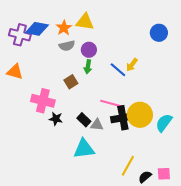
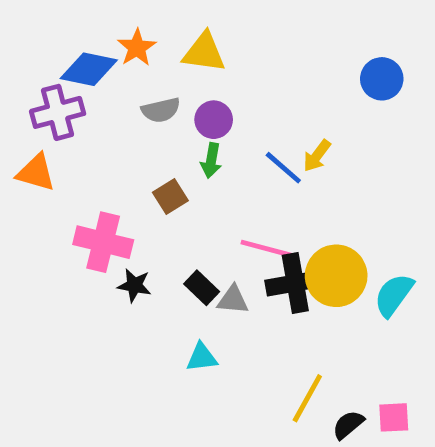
orange star: (64, 28) -> (137, 48), moved
purple cross: (20, 35) -> (58, 112), moved, turned -30
cyan triangle: (84, 149) -> (202, 357), size x0.6

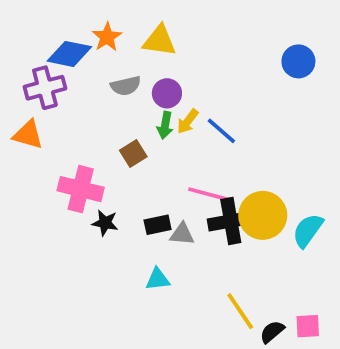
yellow arrow: (317, 156) -> (188, 121), moved
black rectangle: (202, 288) -> (158, 225), turned -56
yellow line: (307, 398) -> (240, 311), turned -63

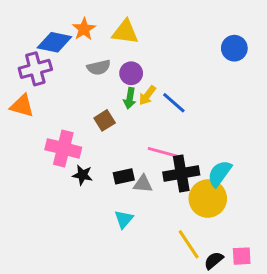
yellow circle: (263, 215) -> (208, 199), moved
cyan semicircle: (308, 230) -> (220, 173), moved
cyan triangle: (158, 279) -> (124, 219), turned -42

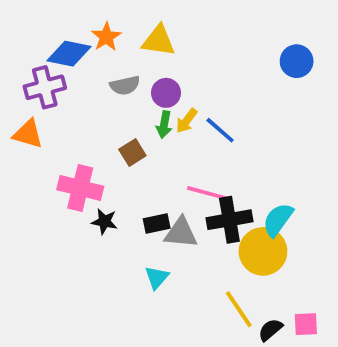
gray triangle: (143, 184) -> (181, 233), size x1.4

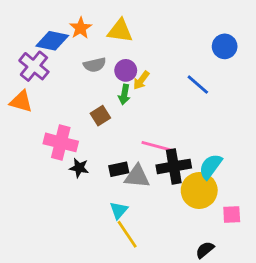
purple cross: (45, 87) -> (34, 66), turned -36
yellow arrow: (187, 121) -> (141, 80), moved
blue line: (220, 130) -> (198, 85), moved
yellow line: (239, 309) -> (127, 234), moved
pink square: (306, 324) -> (232, 215), moved

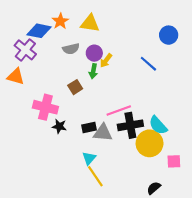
pink line: (158, 147) -> (119, 110), turned -35
cyan semicircle: (210, 166) -> (158, 125), turned -78

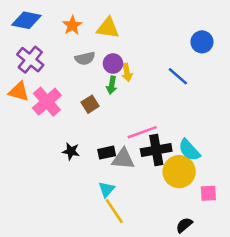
blue diamond: (39, 31) -> (26, 20), moved
yellow arrow: (106, 61) -> (127, 72), turned -48
pink cross: (45, 107) -> (47, 102), moved, turned 35

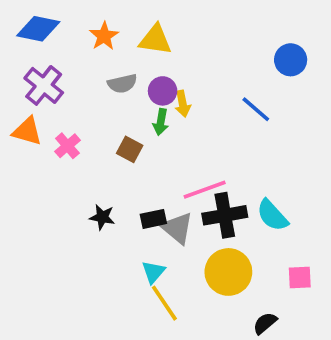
pink cross: (47, 102) -> (67, 146), size x0.6
brown square: (90, 104) -> (130, 149), turned -30
gray triangle: (123, 159) -> (177, 228), turned 35
yellow circle: (179, 172) -> (228, 272), moved

